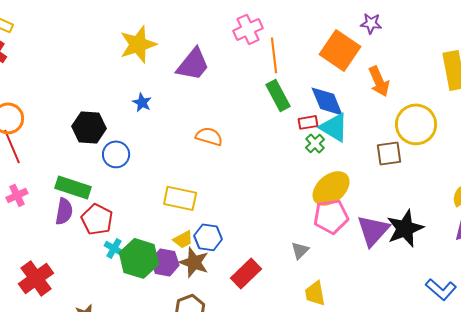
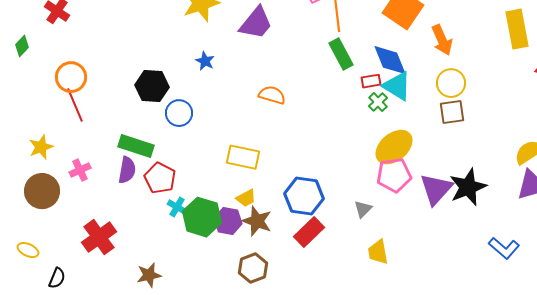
yellow circle: (416, 124) -> (451, 83), moved, size x0.7
pink cross: (17, 195) -> (80, 170), moved
blue hexagon: (208, 237) -> (304, 196), moved, size x1.4

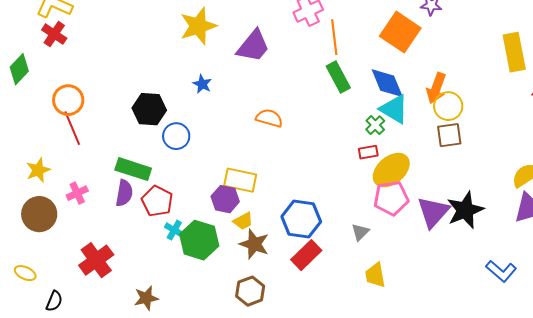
orange arrow: (442, 40) -> (436, 88), moved, turned 44
green diamond: (22, 46) -> (19, 69), size x1.4
red rectangle: (371, 81) -> (368, 152), moved
purple hexagon: (228, 221) -> (225, 199), moved

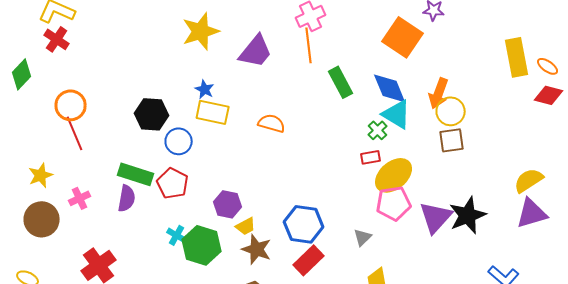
orange line: (334, 37) -> (309, 45), moved
yellow rectangle: (240, 180) -> (213, 112), moved
red pentagon: (157, 201) -> (173, 183), moved

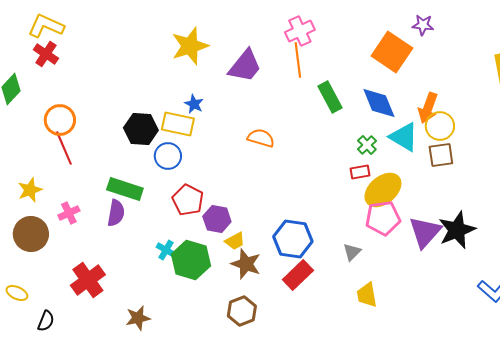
yellow rectangle: (213, 112) -> (178, 124), moved
cyan triangle: (397, 114) -> (404, 137), moved
red pentagon: (173, 183) -> (188, 200), moved

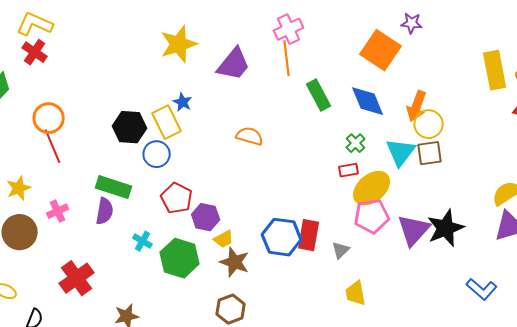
yellow rectangle: (178, 124) -> (167, 122), turned 52
cyan triangle: (404, 137) -> (401, 152), moved, turned 36
cyan cross: (166, 250) -> (143, 241), moved
red rectangle: (298, 275) -> (309, 235), moved, turned -36

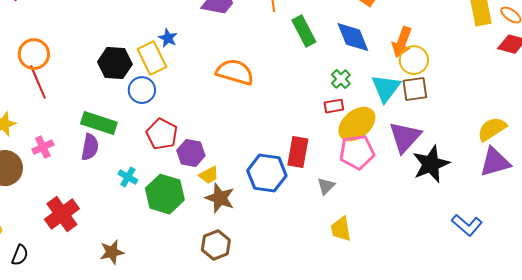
orange semicircle: (250, 136) -> (235, 72), size x1.4
purple triangle: (414, 230) -> (405, 137), moved
red rectangle: (309, 235) -> (298, 152), moved

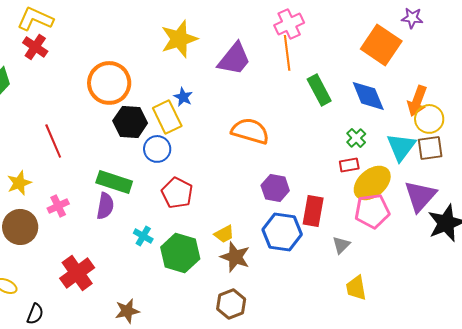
orange circle: (34, 54) -> (109, 83), moved, size x1.4
purple hexagon: (191, 153) -> (275, 188), moved

